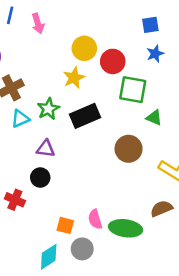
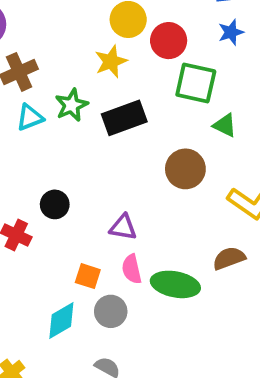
purple triangle: (46, 149) -> (123, 227), moved

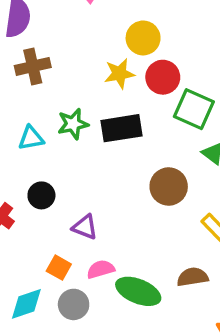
red circle: (169, 41) -> (163, 77), moved
green star: (72, 105) -> (73, 124), moved
cyan triangle: (30, 117) -> (31, 138), moved
purple triangle: (123, 227) -> (85, 227), moved
pink semicircle: (132, 269) -> (101, 269), turned 76

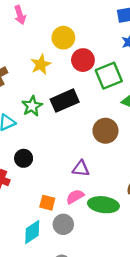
yellow star: (119, 74) -> (41, 64), moved
green square: (194, 109) -> (109, 76), turned -32
purple triangle: (85, 227) -> (81, 169), moved

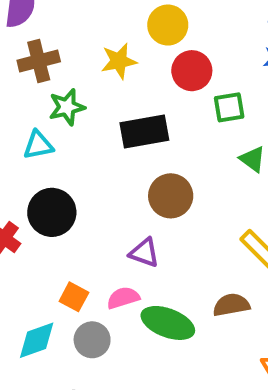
green square: (109, 76) -> (229, 107), size x0.7
green star: (32, 106) -> (67, 107), moved
brown circle: (105, 131) -> (171, 196), moved
black circle: (24, 158) -> (52, 212), size x1.5

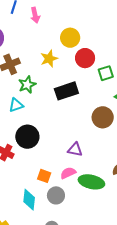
brown circle: (171, 196) -> (103, 117), moved
cyan diamond: (37, 340) -> (29, 200), turned -55

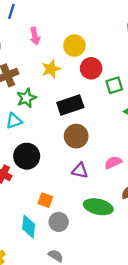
pink arrow: (35, 15) -> (35, 36), moved
brown circle: (103, 117) -> (76, 136), moved
pink semicircle: (68, 173) -> (113, 162), moved

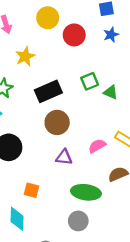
yellow circle: (74, 46) -> (48, 18), moved
red circle: (91, 68) -> (74, 35), moved
green square: (114, 85) -> (90, 81), moved
gray circle: (59, 222) -> (78, 221), moved

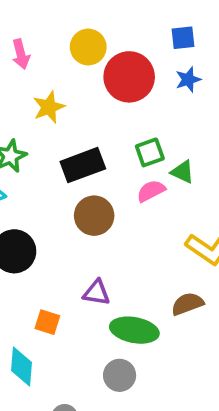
red circle: (74, 35) -> (129, 77), size x1.4
pink semicircle: (97, 146) -> (151, 191), moved
purple triangle: (64, 157) -> (96, 293), moved

